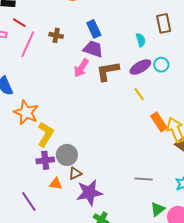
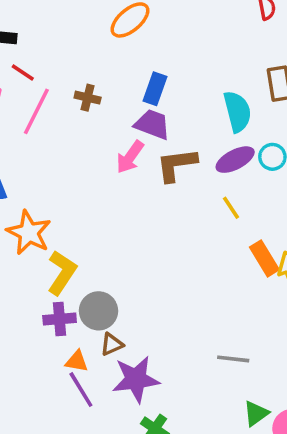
blue rectangle: (94, 29) -> (155, 89), turned 42
cyan semicircle: (141, 40) -> (237, 111), size x1.6
purple line: (29, 201) -> (81, 390), moved

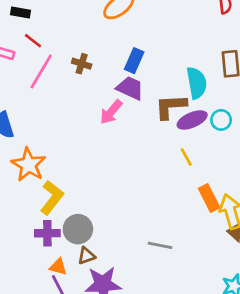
brown L-shape: (177, 165) -> (171, 107), moved
gray line: (233, 359) -> (160, 245), moved

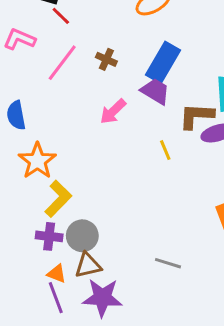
red line: (33, 41) -> (61, 16), moved
blue rectangle: (134, 61) -> (163, 62), size x1.5
pink arrow: (111, 112) -> (113, 111), moved
yellow line: (186, 157) -> (165, 150), moved
brown triangle: (86, 256) -> (88, 265), size x1.4

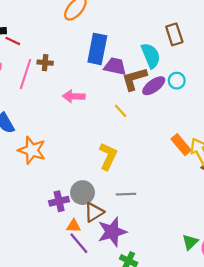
brown cross: (106, 59) -> (45, 63), moved
purple trapezoid: (155, 91) -> (115, 66), moved
pink arrow: (113, 111) -> (74, 96), turned 65
yellow L-shape: (58, 199) -> (108, 156), moved
gray line: (168, 263) -> (126, 194), moved

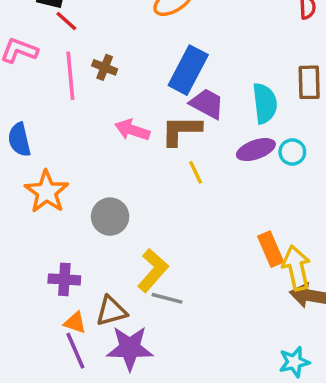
pink line: (25, 74) -> (70, 76), turned -40
brown L-shape: (134, 79) -> (181, 130), moved
yellow L-shape: (108, 156) -> (153, 270), moved
gray circle: (83, 193) -> (110, 217), moved

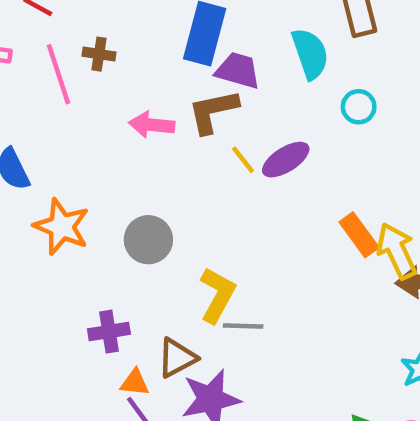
purple ellipse: (256, 150) -> (286, 160), moved

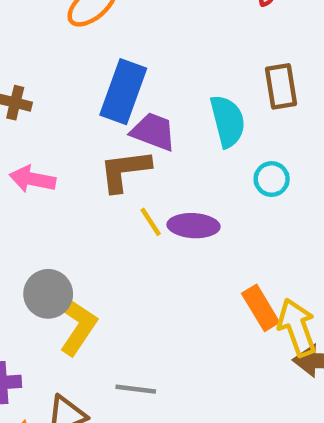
pink arrow: (152, 125) -> (32, 179), moved
purple ellipse: (286, 160) -> (194, 226), turned 30
yellow L-shape: (217, 295) -> (78, 327), moved

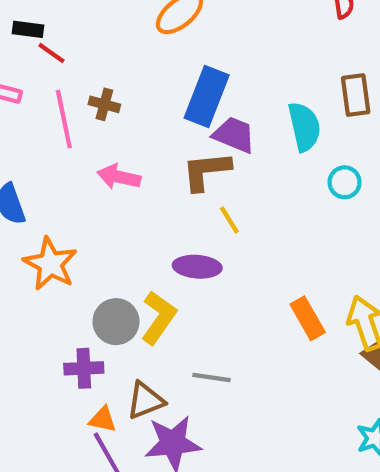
purple ellipse: (194, 226) -> (197, 267), moved
gray circle: (48, 294) -> (116, 322), moved
orange rectangle: (261, 308) -> (308, 318), moved

